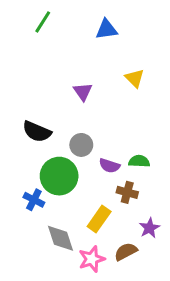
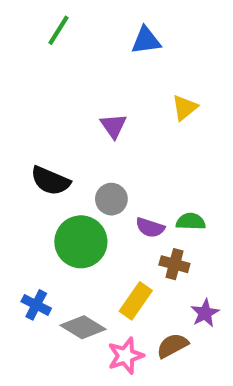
yellow triangle: (135, 78) -> (185, 108), turned 36
blue cross: (34, 200) -> (36, 305), moved
gray diamond: (61, 238) -> (83, 327), turned -40

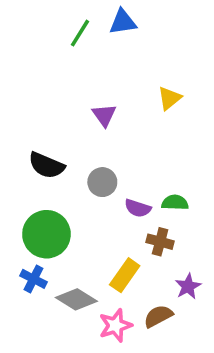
green line: (59, 30) -> (80, 33), moved
blue triangle: (146, 40) -> (123, 22), moved
green circle: (81, 242) -> (46, 234), moved

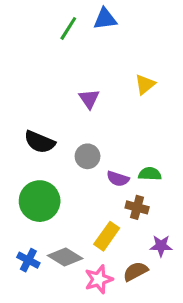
blue cross: (33, 279) -> (28, 260), moved
purple star: (188, 286) -> (161, 246), turned 30

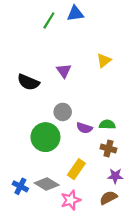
black semicircle: (40, 142) -> (28, 82), moved
green circle: (40, 201) -> (45, 137), moved
brown cross: (137, 207) -> (108, 149), moved
brown semicircle: (135, 271) -> (108, 198), moved

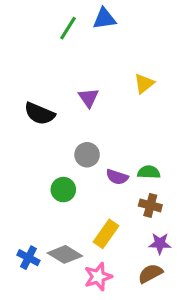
green circle: (45, 137) -> (63, 190), size x0.6

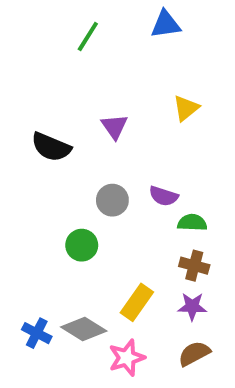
blue triangle: (104, 19) -> (166, 24), moved
purple semicircle: (117, 177) -> (164, 196), moved
purple star: (160, 243) -> (192, 306), moved

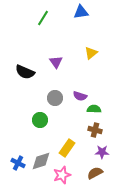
purple star: (192, 306) -> (102, 152), moved
gray diamond: (84, 329) -> (41, 161), turned -50

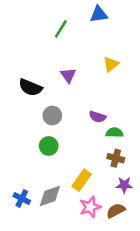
green line: (43, 18) -> (61, 29), moved
gray circle: (55, 98) -> (52, 116), moved
pink star: (62, 175) -> (90, 207), moved

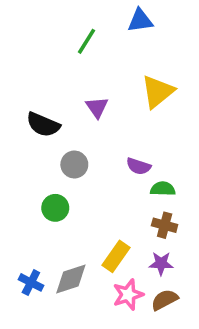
yellow triangle: (111, 64) -> (158, 92), size x1.5
green circle: (49, 146) -> (55, 208), moved
purple star: (124, 185) -> (161, 263), moved

